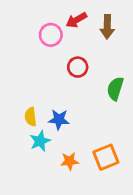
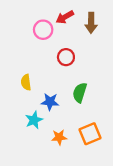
green semicircle: (115, 89) -> (80, 93), moved
yellow semicircle: (31, 117) -> (26, 82), moved

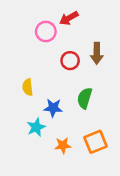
brown arrow: (91, 23) -> (97, 53), moved

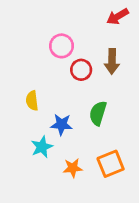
red arrow: (69, 18) -> (118, 16), moved
pink circle: (46, 32) -> (62, 46), moved

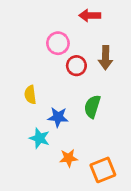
red arrow: (118, 16) -> (90, 15), moved, turned 30
cyan star: (42, 147) -> (39, 138), turned -30
orange square: (111, 164) -> (103, 170), moved

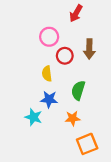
red arrow: (90, 15) -> (76, 13), turned -60
yellow semicircle: (30, 95) -> (47, 74), moved
orange star: (69, 158) -> (73, 118), moved

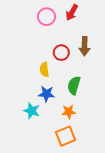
pink circle: (49, 37) -> (46, 17), moved
orange square: (87, 144) -> (65, 136), moved

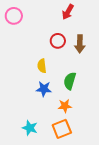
pink circle: (46, 17) -> (14, 16), moved
red circle: (61, 53) -> (58, 41), moved
cyan star: (32, 111) -> (30, 128), moved

